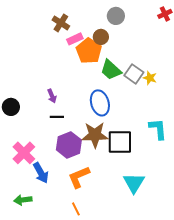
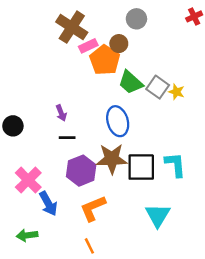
brown cross: (61, 23) -> (72, 27), size x1.5
cyan L-shape: (158, 129) -> (175, 165), moved

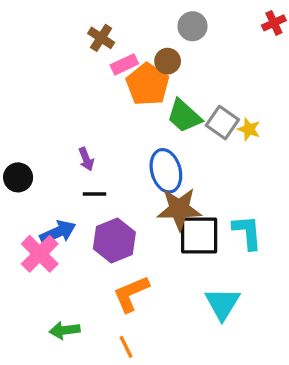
brown cross: (72, 27) -> (101, 38), size x0.6
brown star: (112, 159) -> (179, 209), moved
blue arrow: (48, 204) -> (58, 232), moved, turned -85
green arrow: (27, 235) -> (65, 330), moved

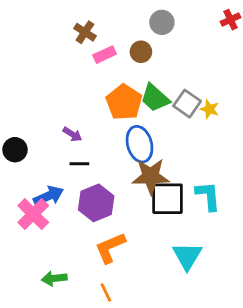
orange pentagon: (148, 84) -> (124, 102), moved
purple arrow: (86, 159) -> (72, 134), turned -36

